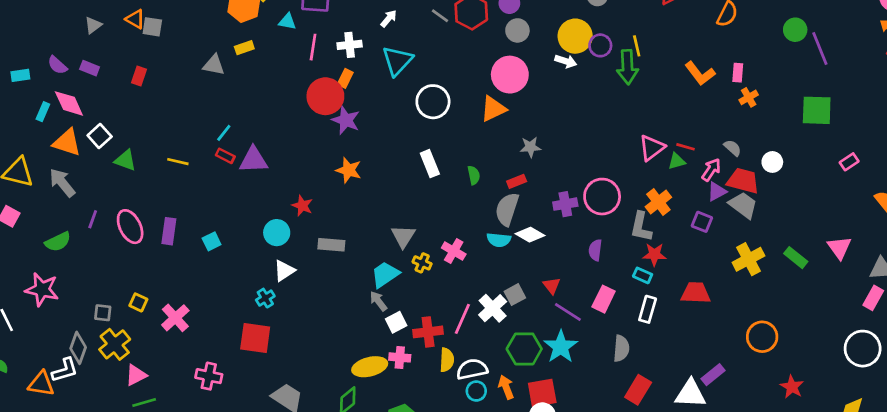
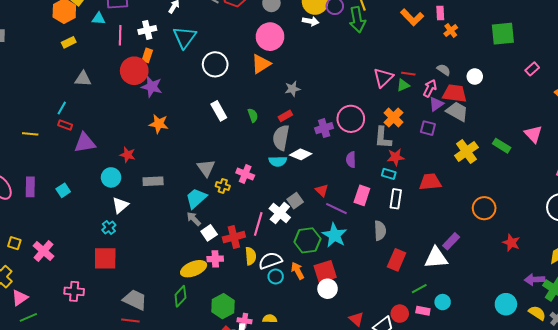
gray triangle: (214, 65) -> (83, 79), moved
purple triangle: (253, 160) -> (85, 143), moved

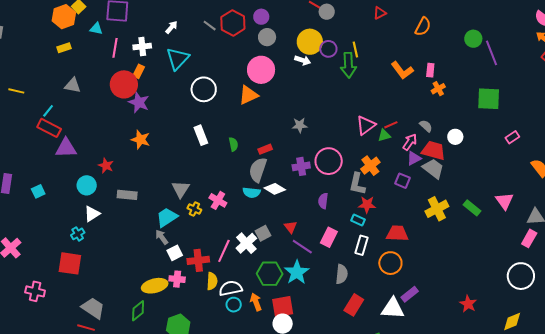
red line: (408, 74) -> (391, 125), turned -40
gray star: (292, 89) -> (300, 125), moved
red rectangle: (65, 125) -> (49, 128), size x1.6
yellow line: (30, 134) -> (16, 91), moved
orange circle: (484, 208) -> (390, 263), moved

